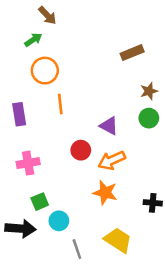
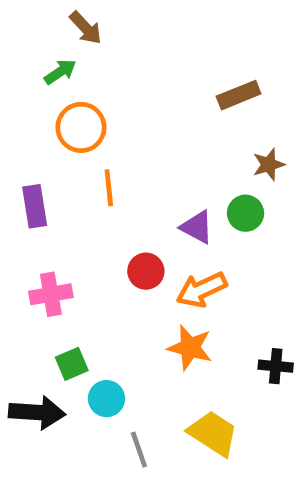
green circle: (149, 118) -> (246, 213), moved

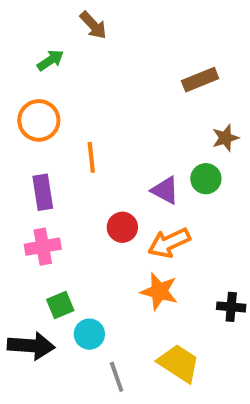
brown arrow: (86, 28) -> (93, 25), moved
orange circle: (81, 127) -> (39, 120), moved
purple rectangle: (35, 206) -> (43, 192), moved

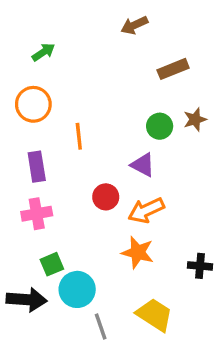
brown arrow: (93, 25) -> (134, 25), moved, turned 108
green circle: (206, 179) -> (160, 126), moved
cyan circle: (89, 334) -> (77, 289), size x1.4

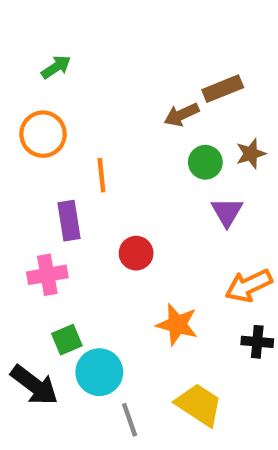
brown arrow: (134, 25) -> (182, 115), moved
purple triangle: (143, 165) -> (227, 212), moved, turned 32
purple rectangle: (37, 167) -> (69, 221), moved
orange arrow: (146, 210) -> (249, 286), moved
black arrow: (27, 300) -> (34, 385), turned 33

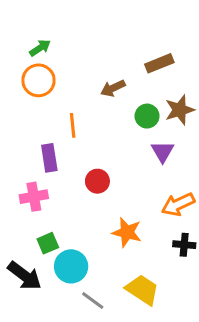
brown arrow: (182, 115) -> (113, 88), moved
orange circle: (43, 134) -> (38, 80), moved
brown star: (251, 154) -> (180, 110), size x1.4
gray line: (130, 420) -> (93, 301), turned -35

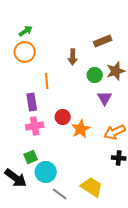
brown arrow: (113, 88) -> (73, 57), turned -63
pink cross: (34, 197) -> (35, 126), moved
orange star: (127, 232) -> (81, 129), moved, turned 30

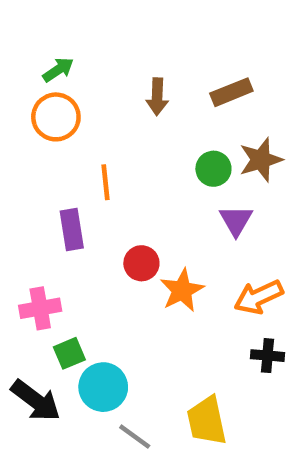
brown arrow: (73, 57) -> (157, 97), moved
pink cross: (35, 126) -> (40, 308), moved
yellow trapezoid: (92, 187) -> (207, 421), turned -135

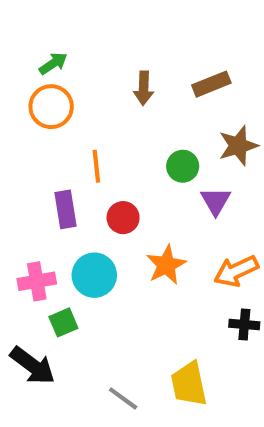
green circle: (213, 169) -> (183, 166), moved
red circle: (141, 263) -> (123, 218), moved
cyan circle: (103, 387) -> (94, 275), moved

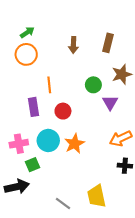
brown rectangle: (211, 84) -> (108, 43), turned -54
orange star: (166, 265) -> (74, 144), moved
black arrow: (33, 366) -> (17, 187), turned -50

